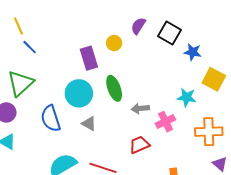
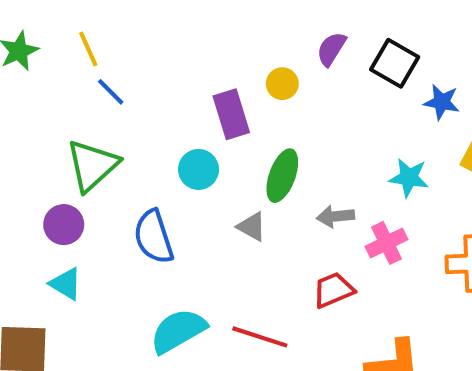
green ellipse: (114, 88) -> (282, 176), turned 40
cyan circle: (79, 93) -> (199, 169), moved, size x0.7
cyan star: (187, 97) -> (409, 178), moved
gray triangle: (89, 124) -> (252, 227), moved

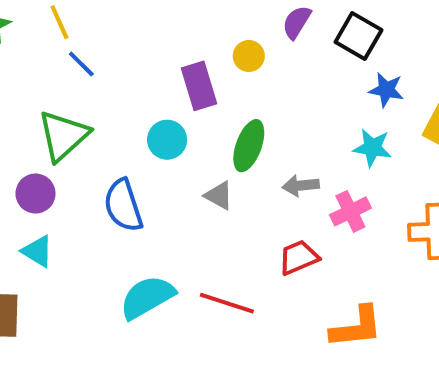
blue star: (442, 102) -> (386, 90), moved

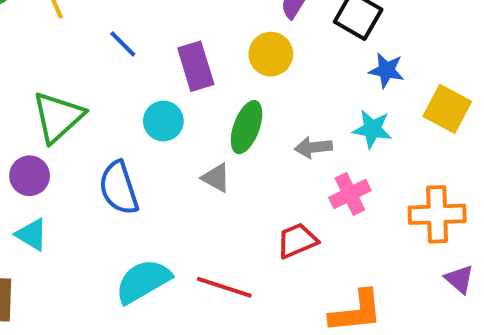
yellow circle: (249, 56) -> (271, 54), moved, size x1.4
blue line: (81, 64) -> (123, 44), moved
gray arrow: (301, 186) -> (313, 147), moved

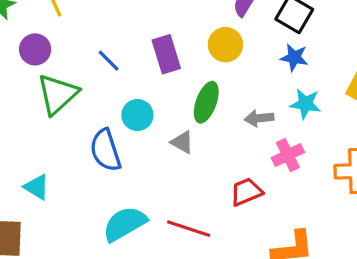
blue line: (123, 44) -> (109, 61), moved
blue star: (386, 70) -> (294, 57), moved
cyan circle: (163, 121) -> (137, 115), moved
purple circle: (30, 176) -> (35, 49), moved

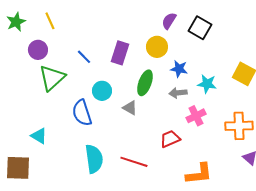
purple rectangle: (166, 54) -> (120, 53), turned 35
blue star: (294, 57) -> (179, 69), moved
cyan semicircle: (125, 224) -> (94, 159), turned 112

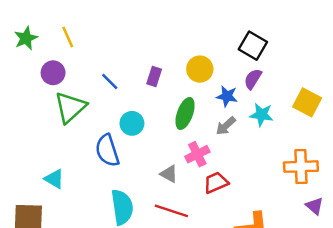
purple semicircle: (169, 21) -> (253, 79), moved
purple rectangle: (120, 53) -> (154, 76), size x0.7
gray arrow: (178, 93) -> (226, 126), turned -36
gray triangle: (130, 108) -> (169, 174), moved
pink cross: (196, 116) -> (197, 154), moved

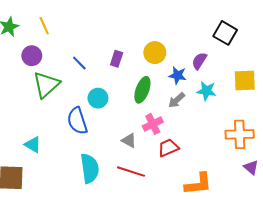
black square: (253, 46) -> (225, 33), moved
yellow square: (307, 102) -> (245, 81), turned -30

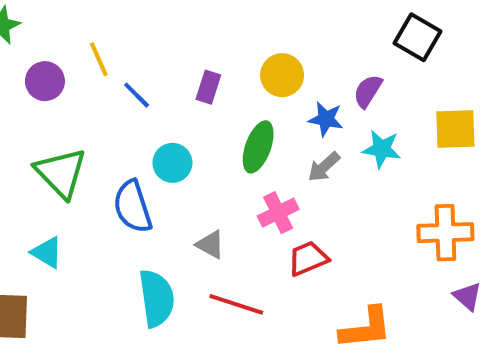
yellow line: (44, 26) -> (99, 59), moved
green triangle: (46, 85) -> (61, 173), moved, turned -32
gray triangle: (129, 140) -> (210, 245), moved

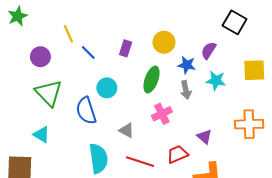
purple circle: (45, 81) -> (40, 57), moved
gray arrow: (324, 167) -> (186, 90), turned -60
red trapezoid: (308, 258) -> (177, 154), moved
purple triangle: (467, 296) -> (204, 137), moved

